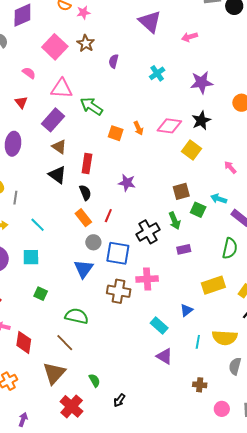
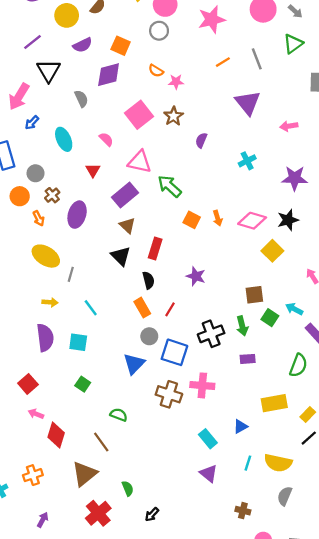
green semicircle: (77, 316) -> (119, 415), size x0.7

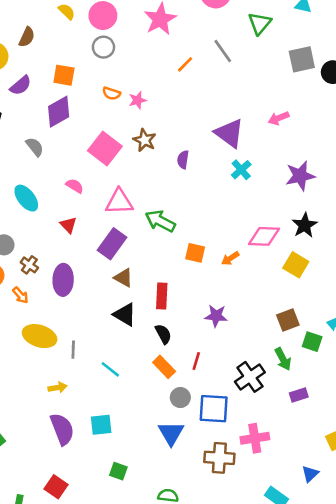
purple triangle: (248, 103) -> (229, 133), moved
orange arrow: (218, 218) -> (230, 258), moved, turned 88
cyan line: (91, 308) -> (110, 369), moved

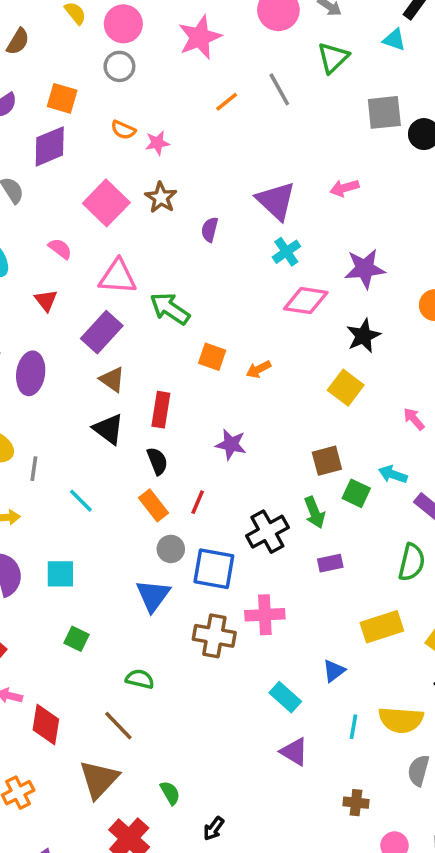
pink diamond: (264, 236) -> (306, 301), moved

